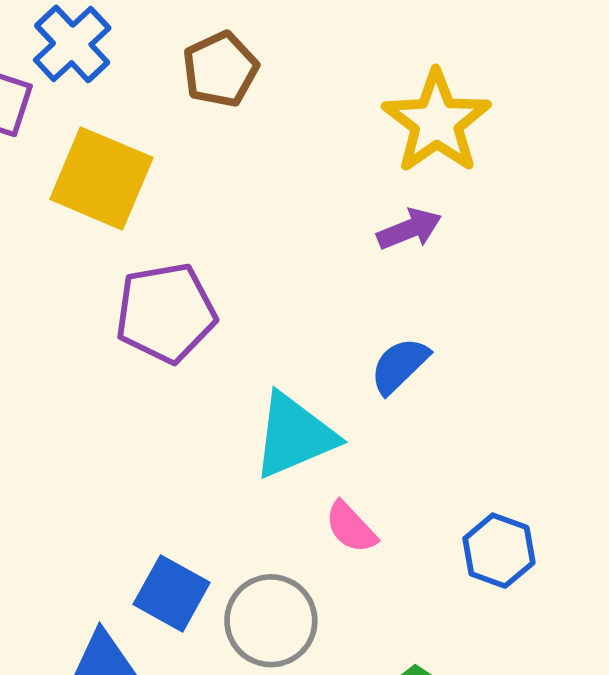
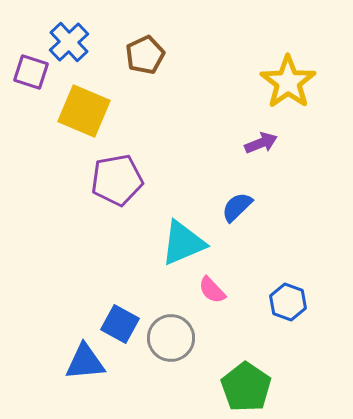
yellow star: (437, 122) -> (288, 82), moved
purple arrow: (409, 229) -> (261, 143), moved

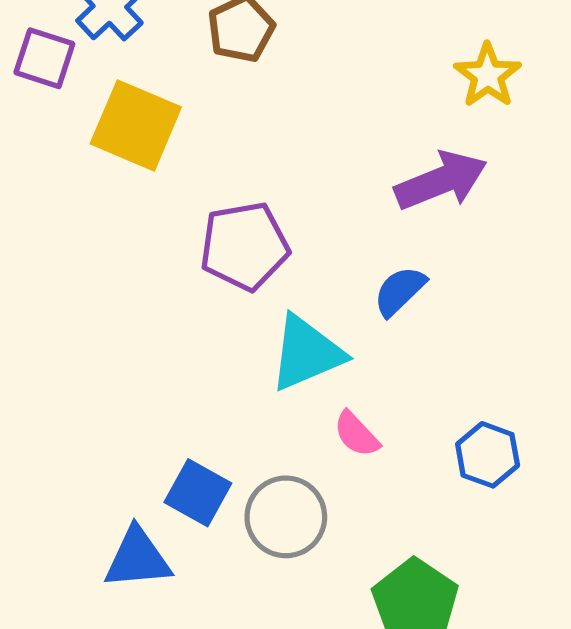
yellow star: (288, 82) -> (488, 75), size x0.7
purple arrow: (261, 143) -> (441, 181), size x1.6
purple pentagon: (117, 180) -> (244, 246), moved

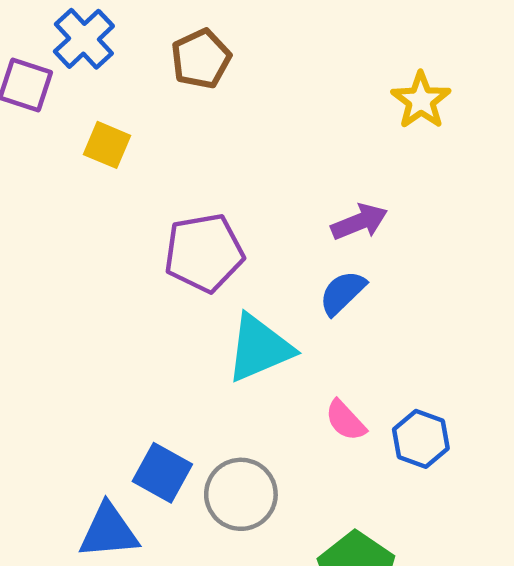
yellow square: (136, 125) -> (107, 145), size x0.6
purple arrow: (441, 181) -> (359, 222), moved, size x0.7
pink semicircle: (357, 434) -> (346, 420), moved

